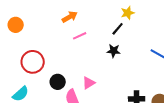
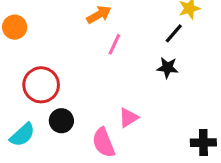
pink line: (80, 36) -> (114, 44), turned -40
black circle: (58, 82) -> (61, 121), moved

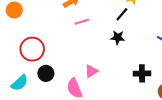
pink line: (114, 44) -> (82, 22), turned 48
black cross: (203, 143) -> (142, 73), moved

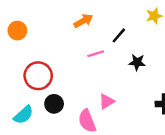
black line: (122, 14) -> (119, 35), moved
pink line: (82, 22) -> (96, 54), moved

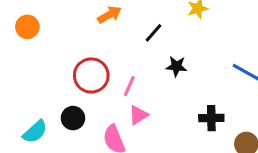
pink line: (96, 54) -> (129, 86), moved, turned -49
red circle: (38, 76) -> (91, 75), moved

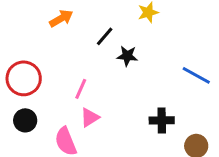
black star: (176, 66) -> (127, 56), moved
red circle: (91, 75) -> (24, 78), moved

